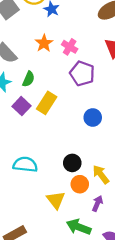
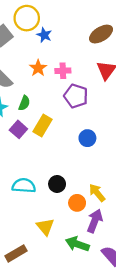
pink cross: (70, 47) -> (63, 71), turned -32
black circle: (72, 163) -> (57, 184), moved
yellow triangle: (56, 200) -> (45, 227), moved
purple arrow: (97, 203) -> (95, 221), size x1.5

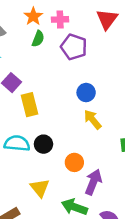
green semicircle: (24, 103) -> (38, 39), moved
yellow rectangle: (42, 126) -> (30, 105), moved, turned -45
black circle: (57, 184) -> (43, 144), moved
yellow arrow: (97, 193) -> (93, 120), moved

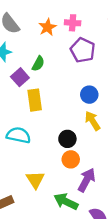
orange star: (33, 16) -> (48, 27), moved
green semicircle: (38, 39) -> (38, 64), moved
black circle: (43, 144) -> (67, 139), moved

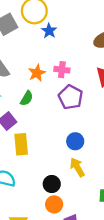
green semicircle: (38, 64) -> (27, 98), moved

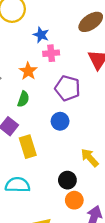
blue star: (49, 31) -> (41, 35), moved
pink cross: (62, 70) -> (51, 53), moved
blue circle: (75, 141) -> (60, 121), moved

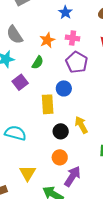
pink cross: (51, 53) -> (73, 38), moved
yellow rectangle: (28, 147) -> (48, 104), moved
black circle: (67, 180) -> (61, 131), moved

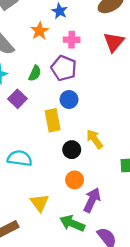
orange star: (47, 40) -> (40, 31), moved
purple pentagon: (77, 62) -> (64, 68), moved

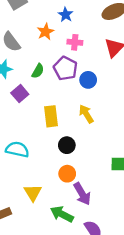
blue circle: (69, 99) -> (88, 80), moved
yellow arrow: (95, 139) -> (86, 114), moved
purple arrow: (92, 200) -> (82, 194), turned 120

